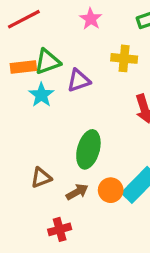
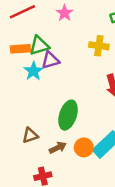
pink star: (91, 19) -> (65, 13), moved
purple triangle: (79, 80) -> (50, 60), moved

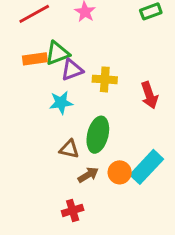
yellow cross: (99, 46) -> (105, 79), moved
cyan star: (33, 71) -> (61, 103), moved, turned 30
brown triangle: (30, 135) -> (69, 149), moved, turned 35

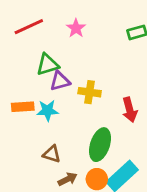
orange rectangle: (35, 59) -> (23, 107), moved
green ellipse: (98, 135) -> (100, 145), moved

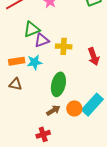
green ellipse: (100, 145) -> (58, 84), moved
brown triangle: (52, 154) -> (15, 84), moved

